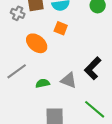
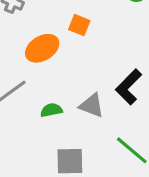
orange ellipse: (37, 43) -> (42, 48), turned -70

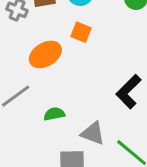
gray triangle: (92, 105) -> (93, 133), moved

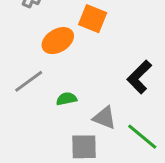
orange square: (81, 32) -> (93, 19), size x1.4

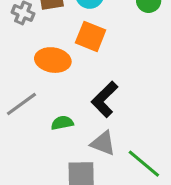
orange ellipse: (58, 41) -> (53, 60), turned 40
black L-shape: (139, 77) -> (105, 99), moved

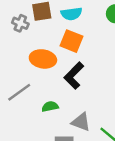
black L-shape: (105, 99) -> (74, 76), moved

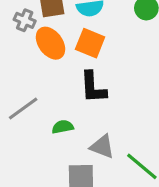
orange ellipse: (43, 59) -> (50, 43), moved, turned 45
black L-shape: (74, 76) -> (93, 87), turned -48

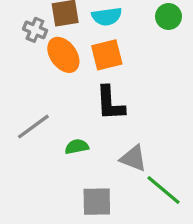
orange square: (90, 43) -> (107, 55), turned -36
gray triangle: (102, 147) -> (133, 158), moved

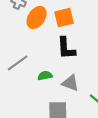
orange ellipse: (63, 55) -> (37, 18), turned 70
gray triangle: (133, 158) -> (70, 83), moved

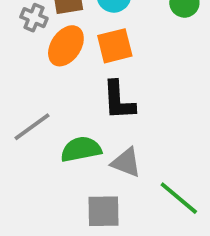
green semicircle: (45, 76) -> (81, 149), size x1.5

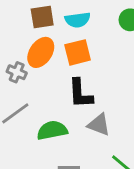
gray cross: (34, 18) -> (17, 72), moved
gray triangle: (126, 162) -> (99, 125), moved

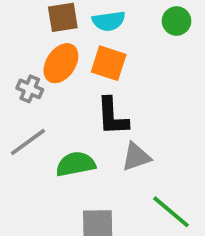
orange square: (78, 52) -> (109, 63), turned 32
gray triangle: (99, 125) -> (136, 157), turned -40

